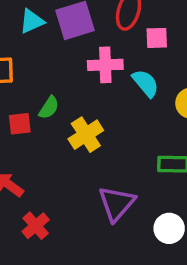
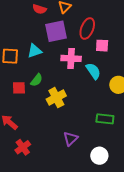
cyan triangle: (32, 21) -> (35, 51), moved
purple triangle: (117, 203) -> (71, 139), size x0.7

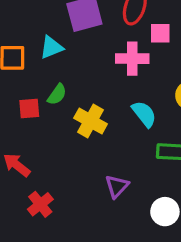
pink cross: (71, 58) -> (132, 59), moved
cyan semicircle: (93, 71) -> (144, 114), moved
yellow cross: (56, 98) -> (91, 121), turned -30

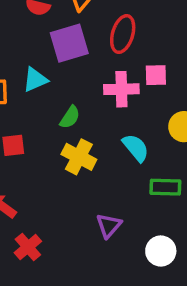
pink square: (160, 33) -> (156, 75), moved
green semicircle: (57, 94) -> (70, 117), moved

